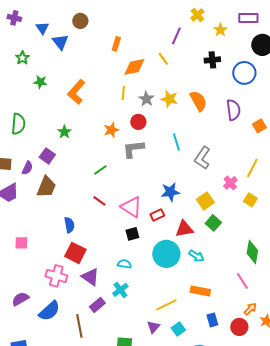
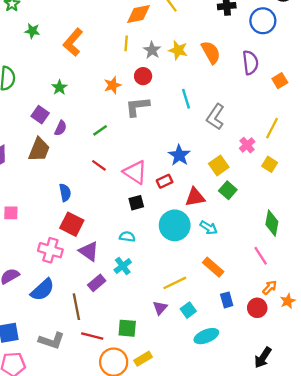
purple semicircle: (27, 168) -> (61, 128), moved
blue star: (170, 192) -> (179, 155), turned -30
orange rectangle: (200, 291) -> (213, 267), turned 30

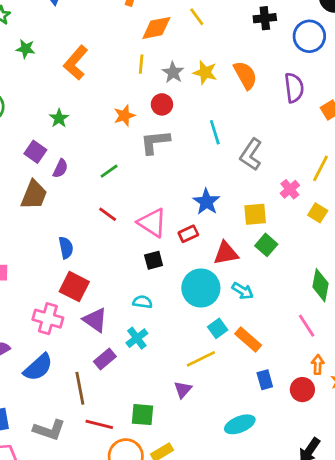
yellow square: (219, 165) -> (255, 214), turned 30
orange arrow: (270, 287) -> (318, 365), turned -42
cyan square: (188, 310) -> (218, 328), moved

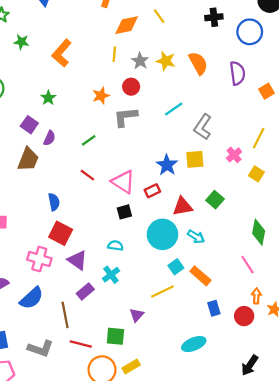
cyan line: (215, 132) -> (174, 109), turned 72
yellow square: (255, 214) -> (195, 159), moved
purple triangle: (183, 390) -> (137, 315), moved

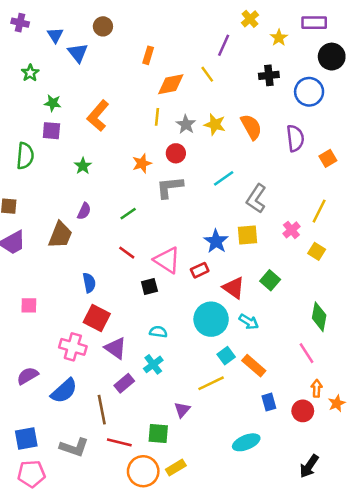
purple square: (29, 125) -> (51, 131), moved, turned -30
red triangle: (183, 206) -> (234, 288), turned 45
black square: (124, 212) -> (149, 287), moved

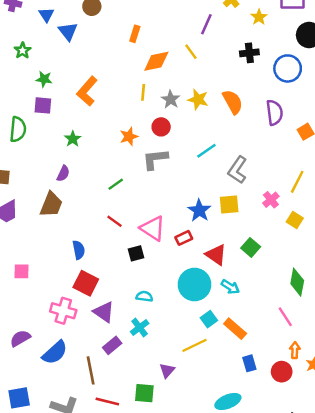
purple semicircle: (84, 211) -> (63, 173), moved

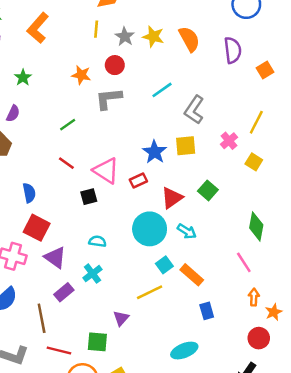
orange star: (129, 136) -> (81, 75), turned 30
red triangle: (216, 255) -> (172, 198), turned 50
red circle: (282, 372) -> (259, 338), moved

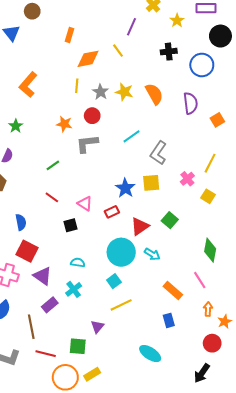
pink triangle: (106, 171) -> (85, 204), size x0.7
cyan square: (164, 265) -> (114, 281), moved
orange rectangle: (192, 275) -> (173, 290), moved
cyan ellipse: (184, 351) -> (150, 354), turned 55

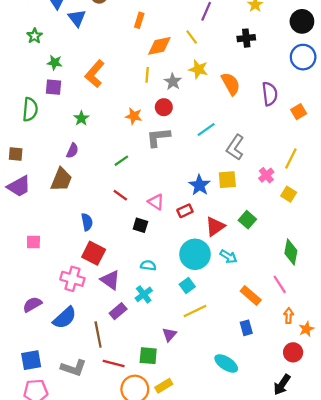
blue circle: (202, 65) -> (303, 57), moved
yellow star: (124, 92) -> (198, 69), moved
black square: (70, 225) -> (140, 225), turned 32

